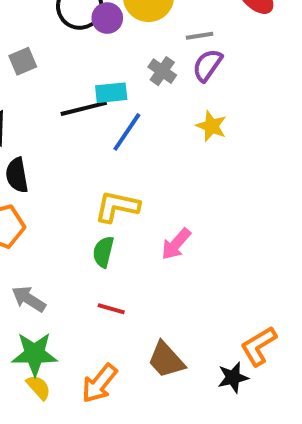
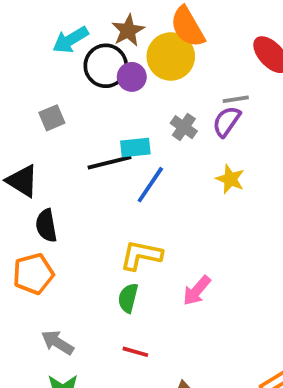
gray line: (200, 36) -> (236, 99), moved

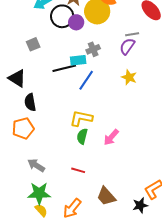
gray cross: (184, 127) -> (93, 49), moved, turned 32
green semicircle: (128, 298) -> (82, 136), moved

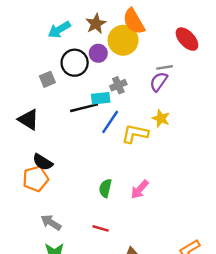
black circle: (62, 16) -> (75, 63), moved
black semicircle: (30, 102) -> (43, 162), moved, turned -48
yellow L-shape: (81, 118) -> (135, 134), moved

